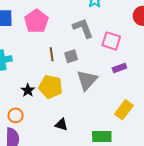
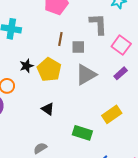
purple rectangle: (119, 68) -> (121, 73), turned -40

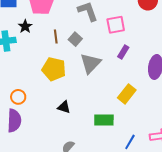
pink square: (121, 45) -> (116, 25), turned -30
gray square: (78, 47) -> (75, 39), turned -32
black star: (27, 66) -> (25, 26), moved

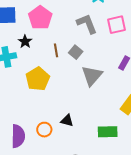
pink square: (116, 25) -> (117, 25), moved
yellow pentagon: (54, 69) -> (38, 79), moved, turned 30
orange circle: (18, 97) -> (44, 130), moved

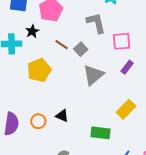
pink square: (117, 25) -> (122, 41), moved
brown line: (56, 50) -> (62, 45), turned -56

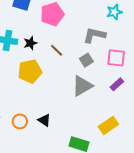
gray L-shape: (96, 23) -> (94, 35), turned -75
black star: (32, 31) -> (30, 43), moved
gray square: (81, 49) -> (86, 60), moved

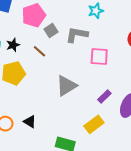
gray square: (86, 60) -> (51, 30), moved
purple rectangle: (117, 84) -> (104, 96), moved

